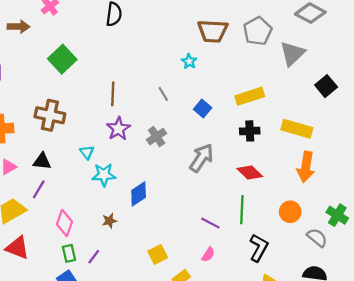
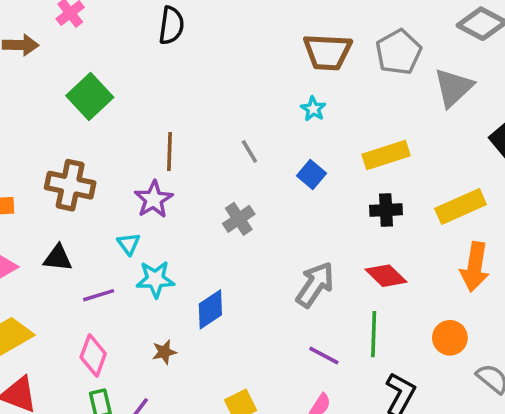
cyan star: (189, 61) -> (313, 109), moved
purple star: (118, 129) -> (154, 199), moved
yellow rectangle: (297, 129) -> (461, 206), turned -40
gray arrow: (201, 158) -> (315, 285), moved
purple line: (39, 189) -> (99, 295), moved, turned 42

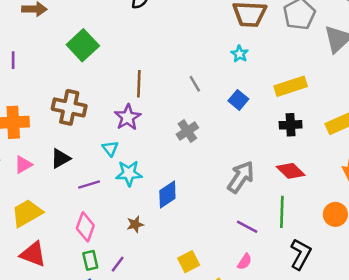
black triangle: (58, 258) -> (60, 158), turned -35

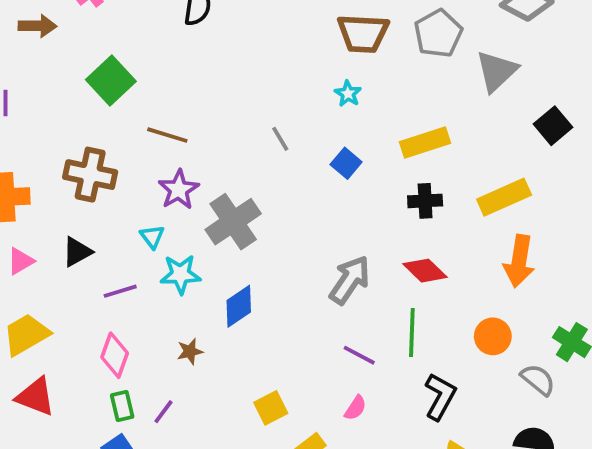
brown line: (139, 84) -> (167, 135), moved, turned -75
gray cross: (187, 131) -> (233, 222), moved, size x1.6

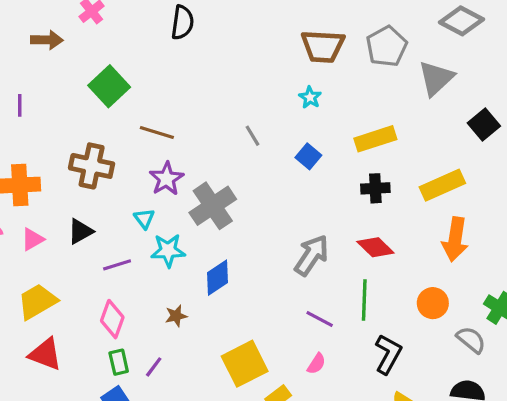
yellow square: (271, 408) -> (245, 364), size x1.6

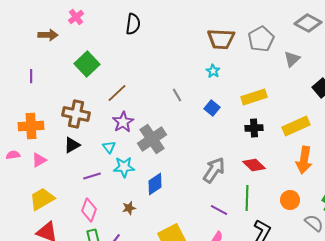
gray triangle: (436, 78) -> (292, 59), size x0.7
brown line: (157, 132) -> (117, 93), turned -60
black triangle: (80, 231) -> (72, 145), moved

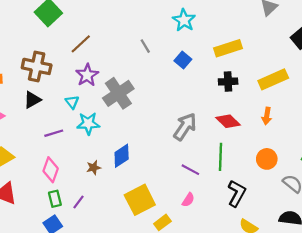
cyan star: (213, 71) -> (184, 20), size x1.5
orange arrow: (304, 160) -> (267, 116), moved, size x0.6
blue diamond: (155, 184) -> (122, 156), moved

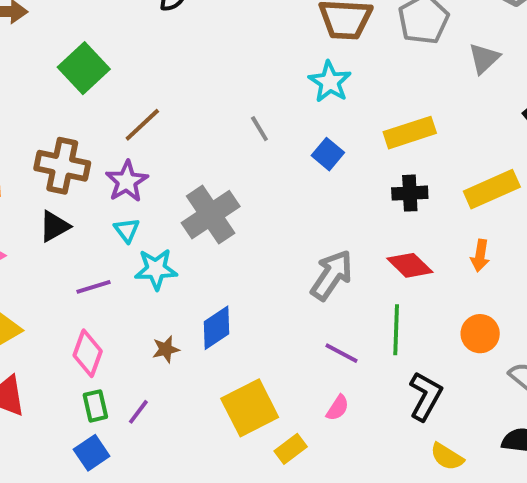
purple star: (87, 75) -> (127, 181), moved

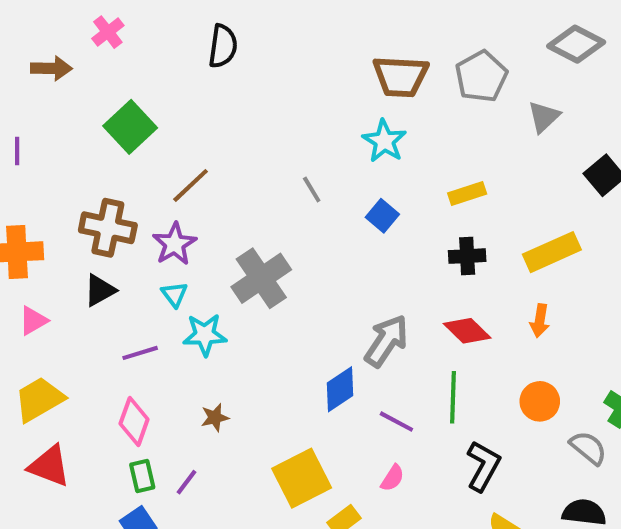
yellow rectangle: (410, 133) -> (467, 193), size x0.7
blue diamond: (217, 328) -> (340, 389), moved

